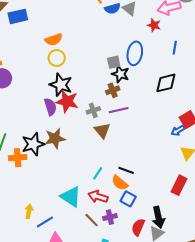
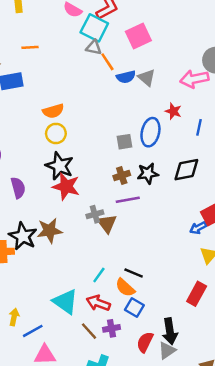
red star: (154, 25) -> (173, 111), moved
black star: (120, 74) -> (148, 173), moved, turned -30
purple semicircle: (50, 107) -> (18, 188), moved
gray cross: (93, 110) -> (95, 214), moved
black star: (33, 144) -> (23, 236), turned -30

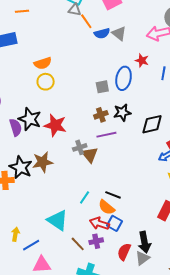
black star: (59, 166) -> (30, 119), moved
black diamond: (186, 170) -> (152, 124), moved
red arrow: (98, 303) -> (99, 223), moved

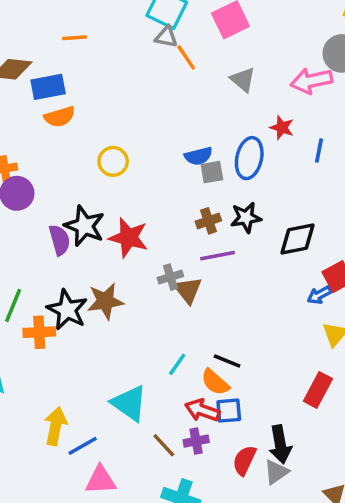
blue semicircle: (102, 33) -> (198, 156), moved
orange semicircle: (43, 63) -> (60, 117), moved
blue square: (115, 223) -> (229, 411), turned -35
yellow arrow: (15, 234) -> (56, 426), size x1.5

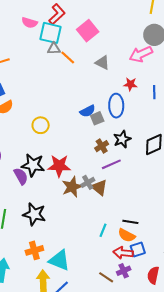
brown star: (105, 301) -> (72, 187), moved
orange cross: (39, 332) -> (34, 250), moved
cyan triangle: (129, 403) -> (59, 260), moved

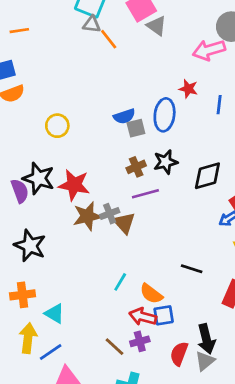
gray triangle: (102, 63) -> (157, 26), moved
black line: (130, 222) -> (192, 269), moved
cyan triangle: (59, 260) -> (54, 314), size x0.7

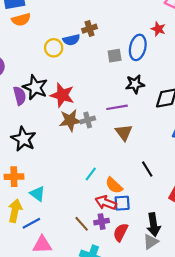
blue semicircle: (124, 116) -> (71, 40), moved
brown cross: (136, 167) -> (90, 29), moved
brown triangle: (124, 223) -> (124, 132), moved
black line: (192, 269) -> (147, 169), turned 35
red semicircle: (179, 354) -> (121, 232), moved

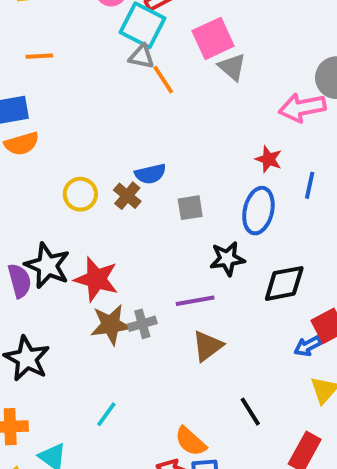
brown cross: (90, 29) -> (127, 196), moved, turned -32
blue semicircle: (71, 40) -> (150, 174), moved
blue ellipse: (138, 47) -> (258, 211), moved
brown triangle: (124, 132) -> (208, 346), turned 30
cyan line: (91, 174) -> (106, 414), moved

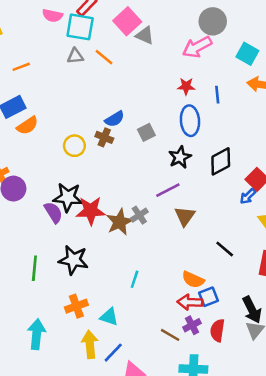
gray triangle: (141, 57) -> (75, 56), moved
red star: (96, 279) -> (91, 211), moved

